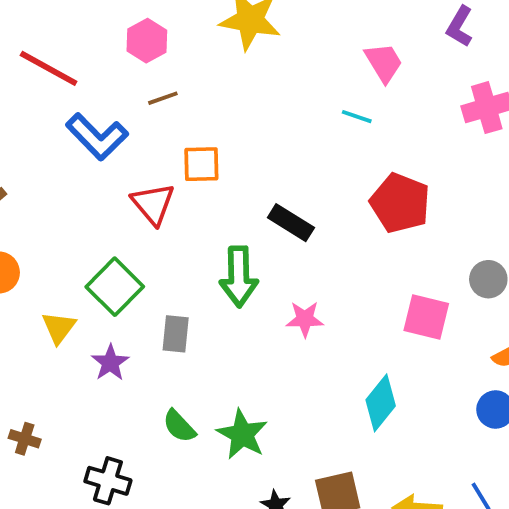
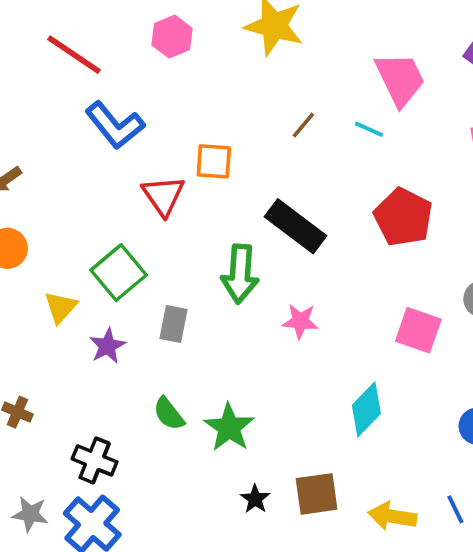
pink trapezoid: (384, 63) -> (400, 79), size x1.4
brown line: (163, 98) -> (303, 125), moved, turned -36
black rectangle: (291, 223) -> (295, 226), size x1.4

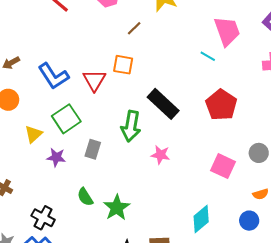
blue L-shape: (115, 125) -> (53, 76), moved
brown line: (303, 125) -> (134, 28), moved
purple star: (107, 346) -> (56, 157), turned 30
cyan diamond: (366, 409) -> (201, 219), moved

